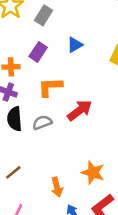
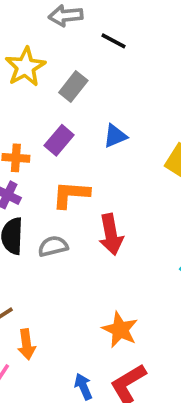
red arrow: (80, 110) -> (111, 235), turned 110
orange arrow: (57, 187) -> (27, 344), moved

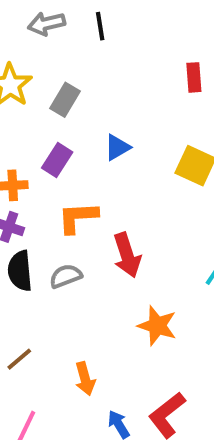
black line: (113, 41) -> (100, 26), moved, turned 60
orange star: (120, 330) -> (157, 326), moved
orange arrow: (27, 344) -> (85, 379), moved

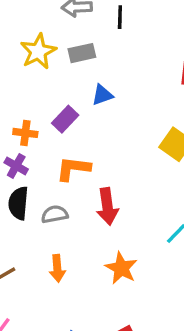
gray rectangle: (65, 100) -> (82, 53), moved, turned 36
blue triangle: (117, 147) -> (102, 95), moved
orange arrow: (85, 379) -> (57, 268), moved

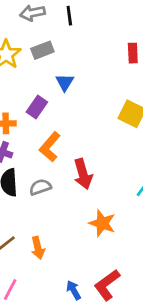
blue triangle: (102, 95) -> (65, 82), turned -30
orange L-shape: (73, 169) -> (50, 147), turned -48
orange arrow: (57, 268) -> (38, 248), moved

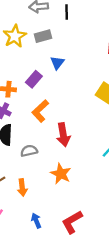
gray semicircle: (40, 187) -> (29, 151), moved
orange star: (102, 223) -> (61, 174), moved
blue arrow: (74, 290) -> (36, 221), moved

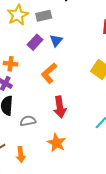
purple rectangle: (34, 79) -> (35, 42), moved
orange L-shape: (40, 111) -> (49, 73), moved

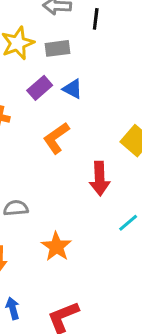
blue triangle: (56, 41) -> (73, 89), turned -48
red arrow: (60, 107) -> (100, 178), moved

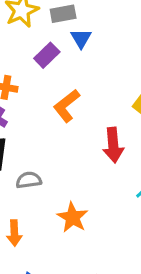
blue triangle: (73, 89) -> (81, 38), moved, turned 35

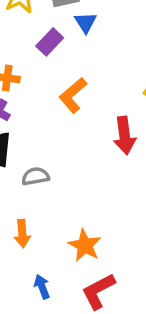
orange star: (72, 217) -> (85, 245), moved

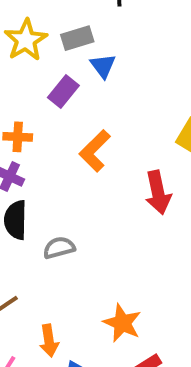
orange arrow: (22, 234) -> (49, 341), moved

